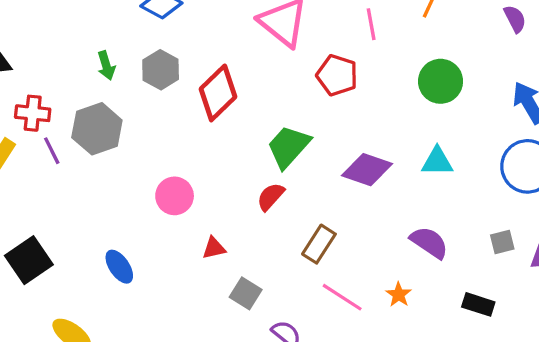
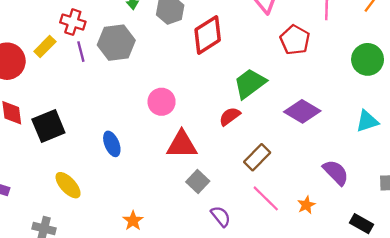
cyan triangle: (437, 161) -> (367, 121), moved, turned -30
red triangle: (214, 248) -> (182, 145), size x1.8

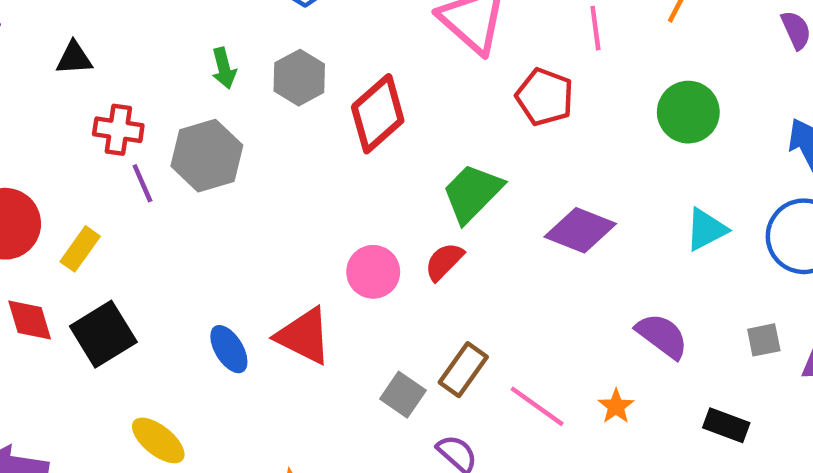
yellow rectangle: (45, 46) -> (80, 249), moved
pink circle: (162, 102) -> (373, 272), moved
red triangle: (182, 145) -> (304, 336), moved, turned 36
brown rectangle: (257, 157) -> (463, 370), moved

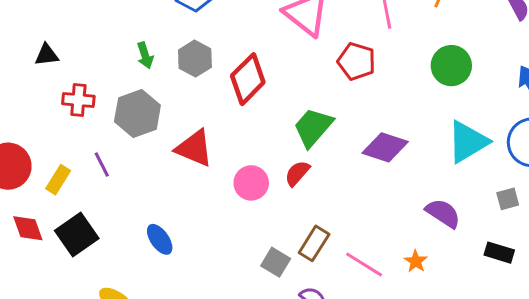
purple line: (142, 183) -> (102, 165), moved
cyan triangle: (706, 229) -> (468, 142), size x1.5
red triangle: (304, 336) -> (194, 148), moved
gray square: (764, 340) -> (508, 199), moved
black rectangle: (726, 425) -> (499, 253), moved

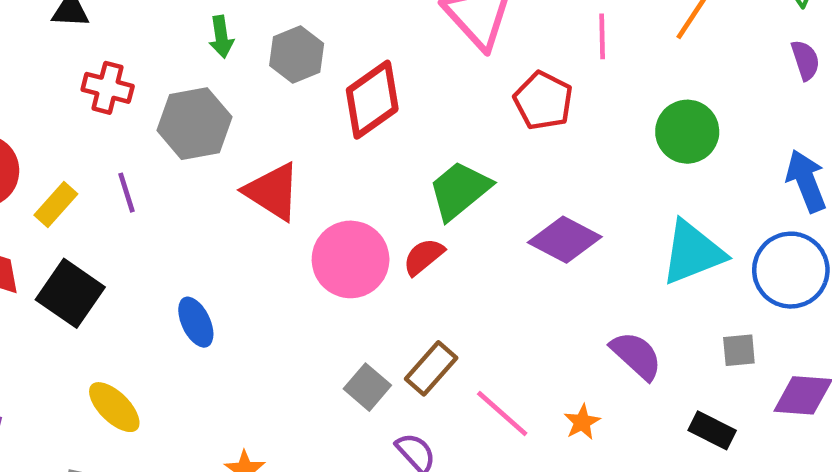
pink circle: (251, 183) -> (351, 259), size x1.4
black square: (77, 235) -> (70, 293), turned -30

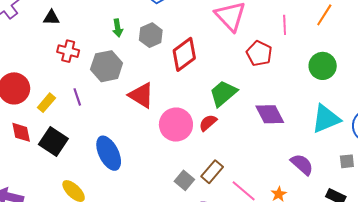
purple diamond: (565, 240) -> (270, 114), turned 36
blue ellipse: (196, 322) -> (109, 153), size x1.6

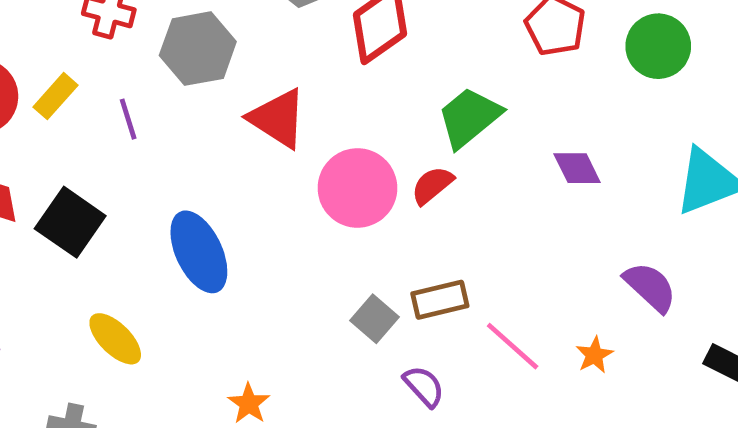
green circle: (323, 66) -> (658, 46), moved
yellow rectangle: (46, 103) -> (56, 96), moved
purple diamond: (270, 114) -> (577, 168), size x0.7
brown rectangle: (212, 172) -> (440, 300), turned 35

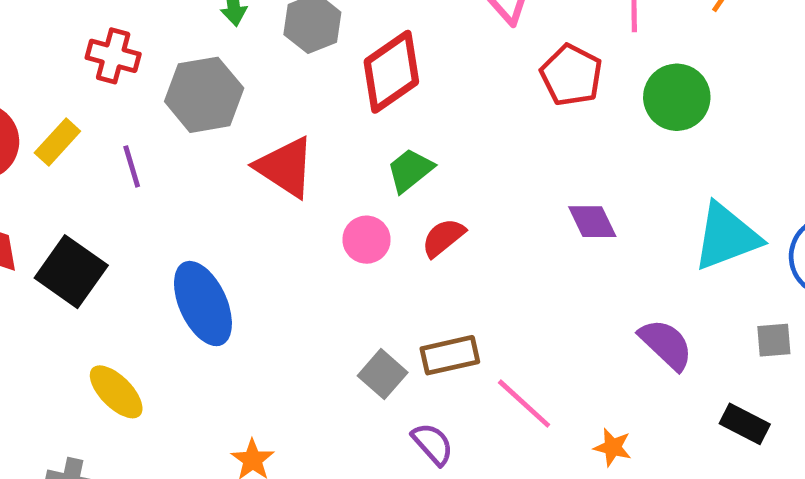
green trapezoid: (469, 117) -> (410, 170), moved, size x0.7
pink circle: (357, 188) -> (367, 240), size x0.6
orange star: (594, 355) -> (613, 447), moved, turned -30

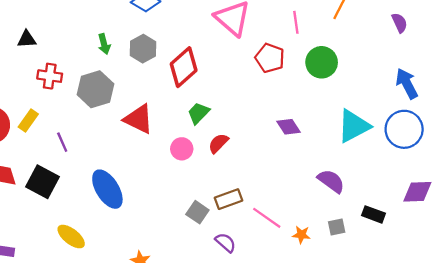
purple line: (132, 166) -> (62, 142), moved
gray square: (774, 340) -> (337, 227), moved
orange star: (613, 447) -> (301, 235), moved

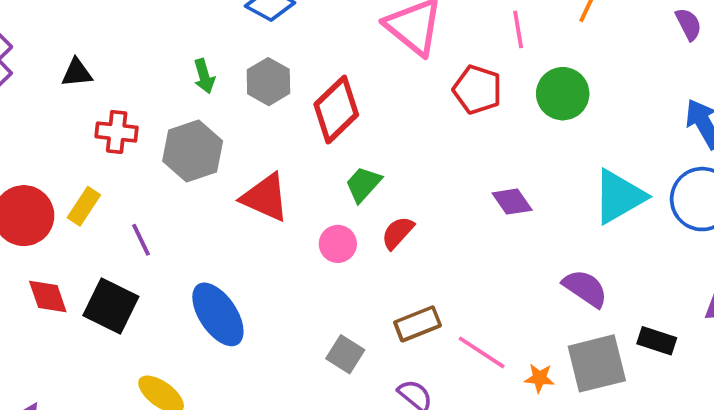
gray square: (197, 212) -> (345, 354), moved
gray square: (337, 227) -> (597, 363), size x2.0

